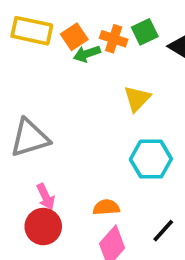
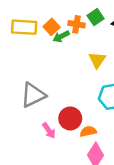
red circle: (43, 226) -> (70, 118), moved

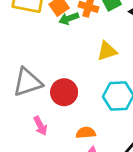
yellow triangle: (97, 60) -> (107, 51), turned 30
red circle: (70, 118) -> (64, 92), moved

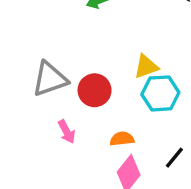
yellow triangle: (107, 51) -> (146, 67), moved

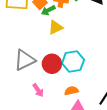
yellow triangle: (146, 67) -> (56, 27), moved
cyan hexagon: (160, 93) -> (73, 61), moved

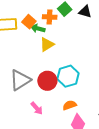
green arrow: (48, 10) -> (38, 29), turned 48

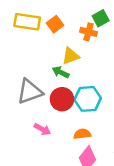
orange cross: (50, 17) -> (88, 32), moved
green arrow: (38, 29) -> (61, 72), moved
pink arrow: (37, 108) -> (42, 129), turned -32

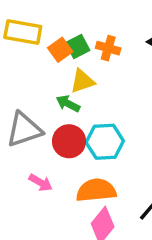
green square: (101, 18) -> (78, 47), moved
orange square: (55, 24) -> (60, 50), moved
orange semicircle: (82, 134) -> (96, 190), size x1.6

